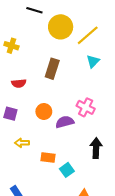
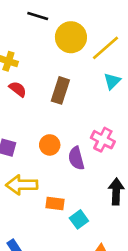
red semicircle: (19, 83) -> (18, 89), moved, turned -136
purple semicircle: (65, 122) -> (76, 158), turned -90
yellow arrow: (22, 143) -> (22, 185), size x1.6

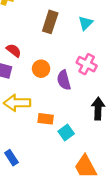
cyan triangle: (112, 81) -> (85, 23), moved
red semicircle: (18, 89) -> (14, 50), moved

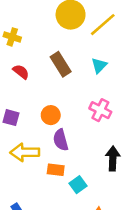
brown rectangle: (50, 22) -> (61, 64), turned -50
red semicircle: (14, 50) -> (21, 72), moved
purple semicircle: (64, 80) -> (61, 140), moved

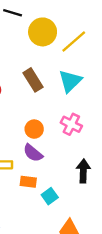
cyan triangle: (99, 65) -> (70, 81), size x1.5
orange circle: (51, 115) -> (34, 129), moved
purple semicircle: (61, 140) -> (33, 153), turned -36

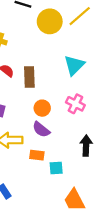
yellow line: (74, 42) -> (80, 16), moved
brown rectangle: (33, 80) -> (29, 77), moved, turned 30
cyan square: (50, 196) -> (56, 168), turned 32

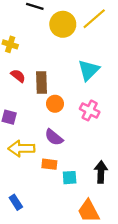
orange circle: (42, 108) -> (55, 104), moved
black arrow: (86, 146) -> (101, 172), moved

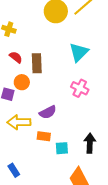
orange circle: (55, 104) -> (22, 82), moved
purple semicircle: (54, 137) -> (48, 112), turned -66

